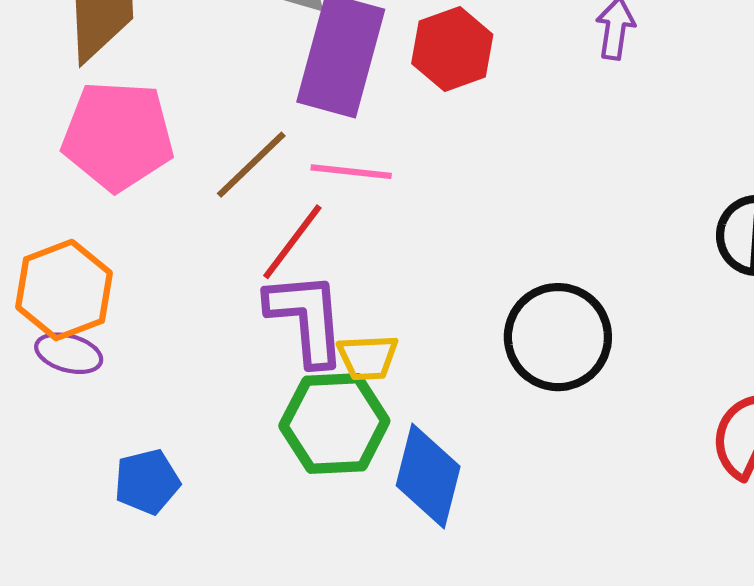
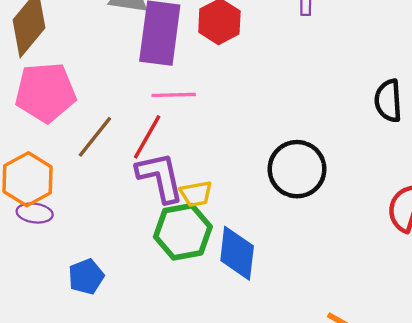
brown line: (251, 165) -> (95, 137), moved

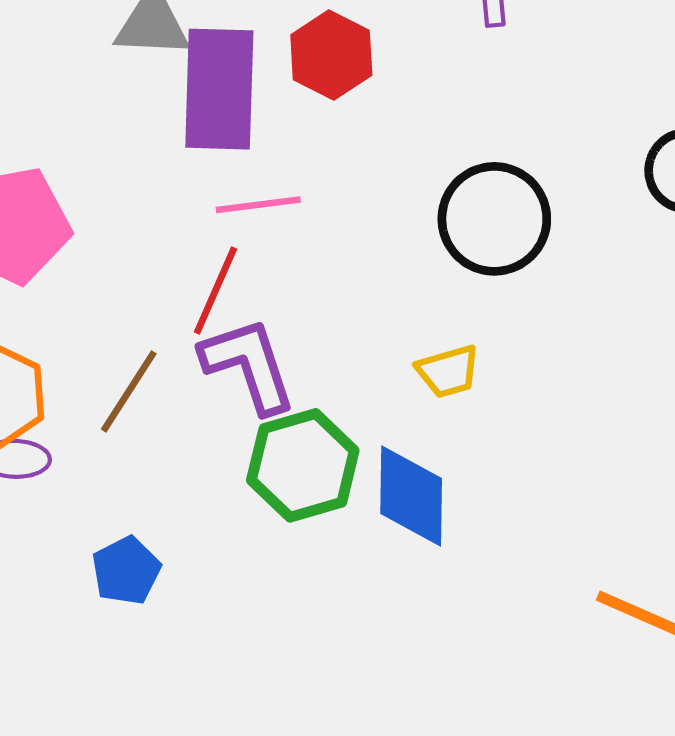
brown line: (95, 137) -> (129, 391), moved
black circle: (297, 169) -> (494, 219), moved
yellow trapezoid: (196, 194) -> (448, 371), moved

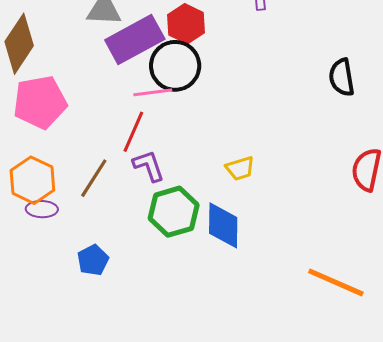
purple rectangle: (219, 89) -> (135, 40), turned 60
black circle: (494, 219) -> (175, 66), moved
purple L-shape: (249, 365) -> (149, 166), size x0.7

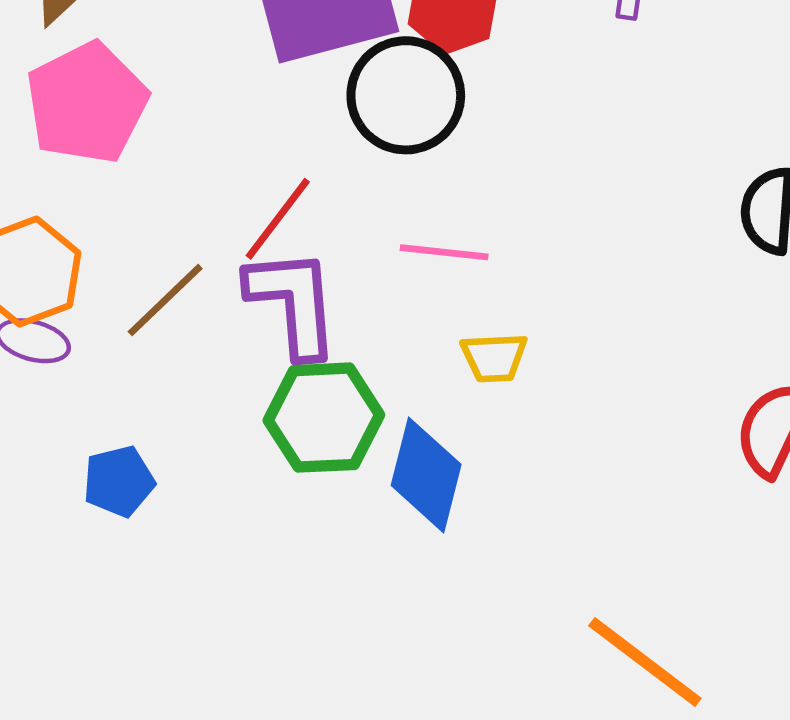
pink line: (153, 92) -> (444, 252), moved
pink pentagon: (40, 102) -> (87, 103), turned -30
purple L-shape: (149, 166) -> (293, 303), size x1.5

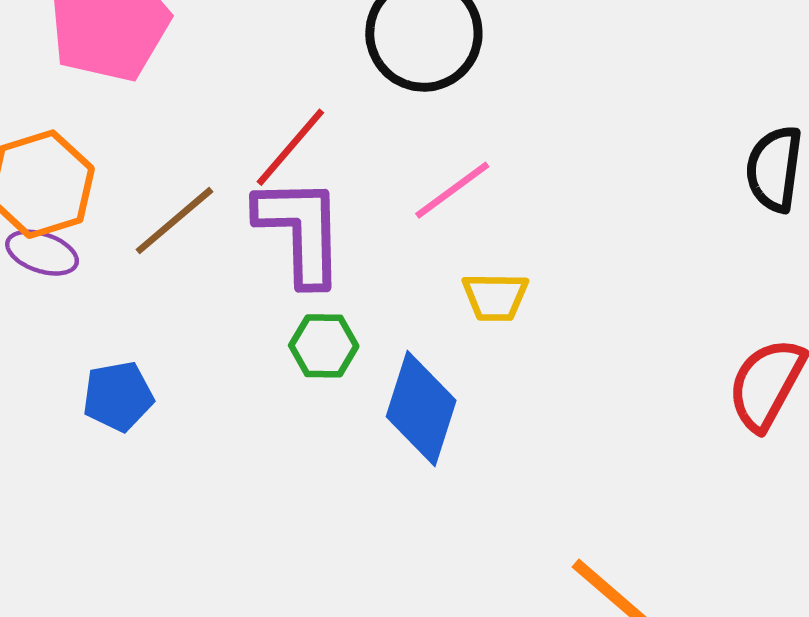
pink line: (444, 252) -> (452, 190), turned -46
green hexagon: (324, 418) -> (324, 346), size x0.6

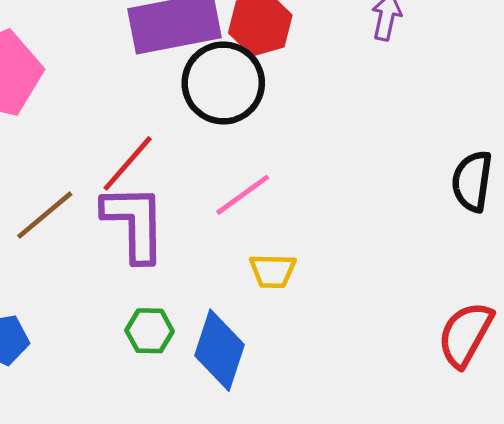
green hexagon: (324, 346) -> (150, 331), moved

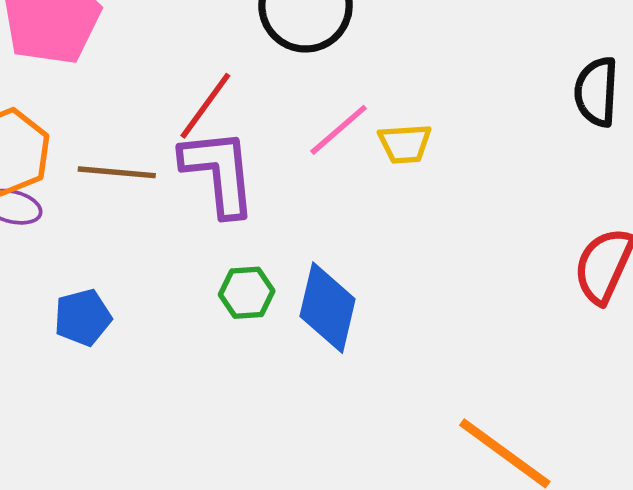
brown line: (45, 215) -> (117, 172), turned 50
yellow trapezoid: (273, 271) -> (405, 144), moved

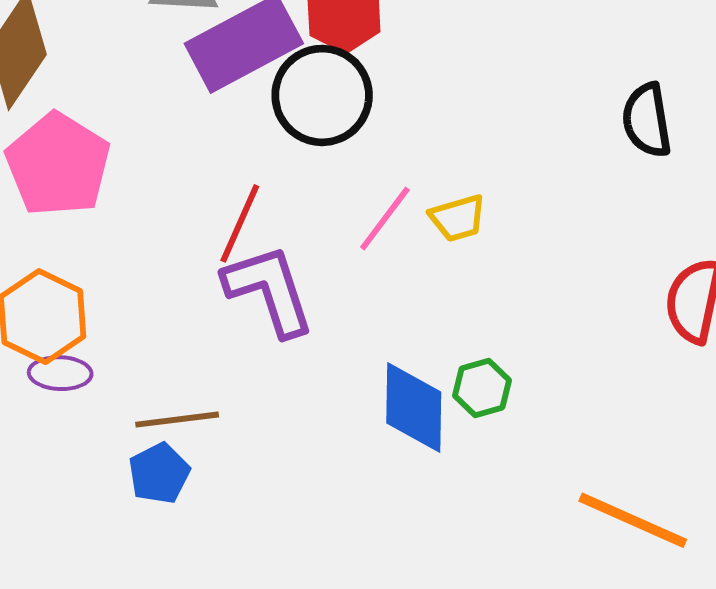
brown line: (117, 172) -> (177, 420), moved
green hexagon: (247, 293) -> (482, 388), moved

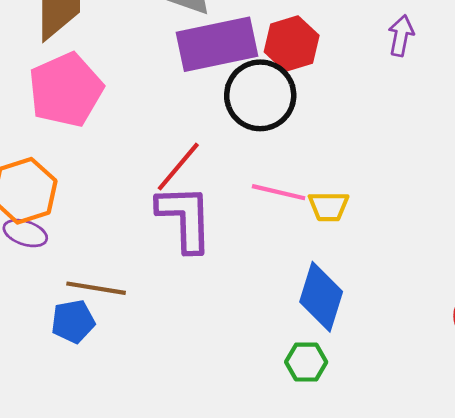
pink line: (385, 219) -> (279, 192), turned 50
green hexagon: (482, 388) -> (306, 362), moved
blue diamond: (414, 408) -> (321, 297), moved

